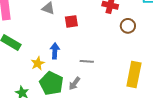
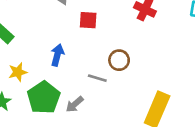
brown circle: (128, 26) -> (119, 60), moved
yellow star: (38, 63) -> (18, 72), moved

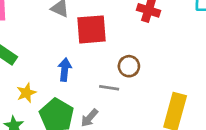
red square: (88, 20) -> (91, 29), size x1.6

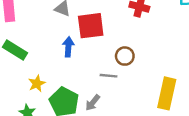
blue arrow: (65, 70) -> (68, 47), moved

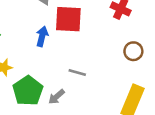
brown circle: (125, 56) -> (133, 51), moved

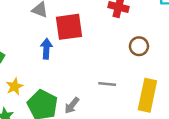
gray line: (77, 72) -> (107, 84), moved

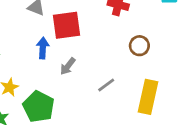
gray line: (107, 84) -> (106, 85), turned -42
gray arrow: (72, 105) -> (68, 66), moved

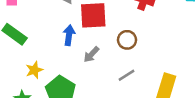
brown circle: (139, 46) -> (127, 40), moved

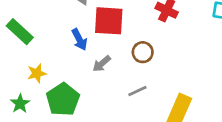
blue arrow: (69, 35) -> (79, 40), turned 138

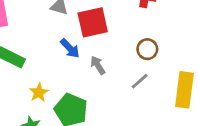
brown circle: (143, 52) -> (147, 49), moved
gray arrow: (102, 64) -> (98, 65), turned 114

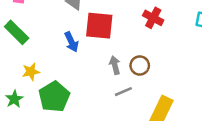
gray arrow: (98, 65) -> (115, 65), moved

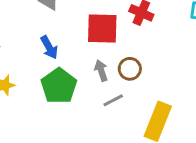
red square: (99, 26) -> (102, 28), moved
green pentagon: (54, 97) -> (59, 86), moved

